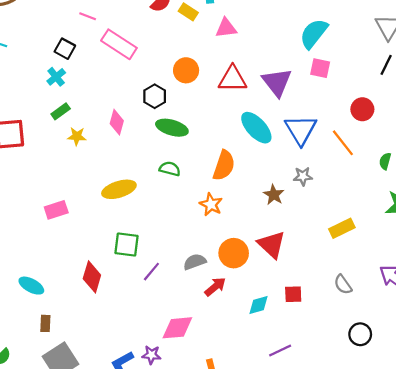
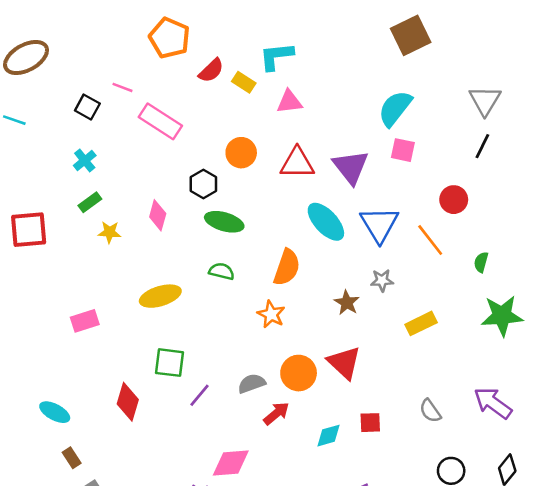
black square: (65, 49) -> (87, 107), moved
yellow rectangle: (342, 228) -> (421, 323), moved
brown rectangle: (45, 323) -> (72, 458), turned -35

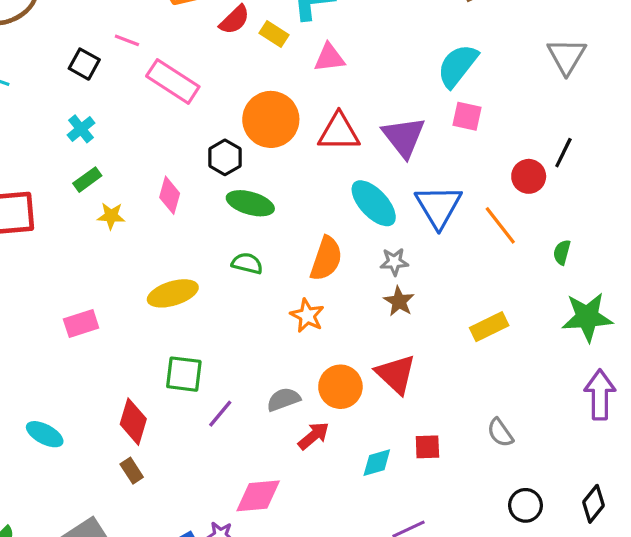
black line: (482, 146) -> (563, 153), moved
orange circle: (241, 153) -> (271, 119), size x1.5
gray star: (382, 280) -> (394, 262), moved
purple arrow: (493, 403) -> (600, 395), moved, turned 54
brown rectangle: (72, 458) -> (132, 471), moved

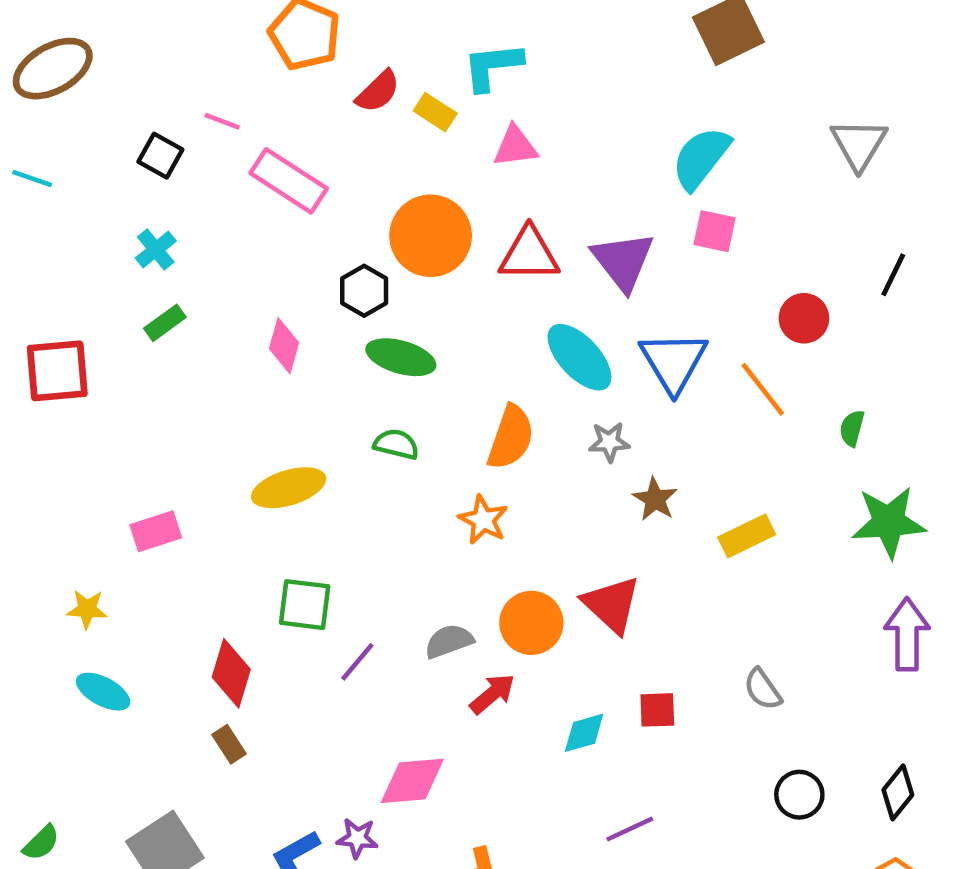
black line: (563, 153) -> (893, 275), moved
yellow star: (111, 216) -> (87, 609), moved
brown star: (399, 301) -> (655, 499), moved

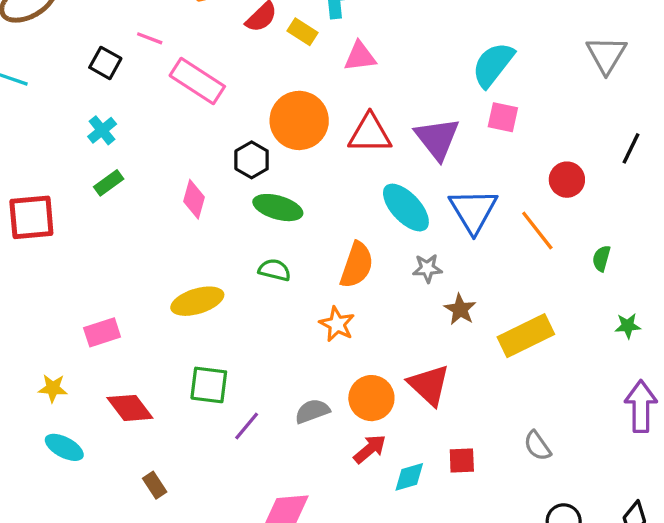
green star: (889, 522) -> (628, 326), size x0.5
yellow rectangle: (747, 536) -> (526, 336), size x1.4
red diamond: (231, 673) -> (130, 408), moved, turned -54
red arrow: (492, 694) -> (370, 449), moved

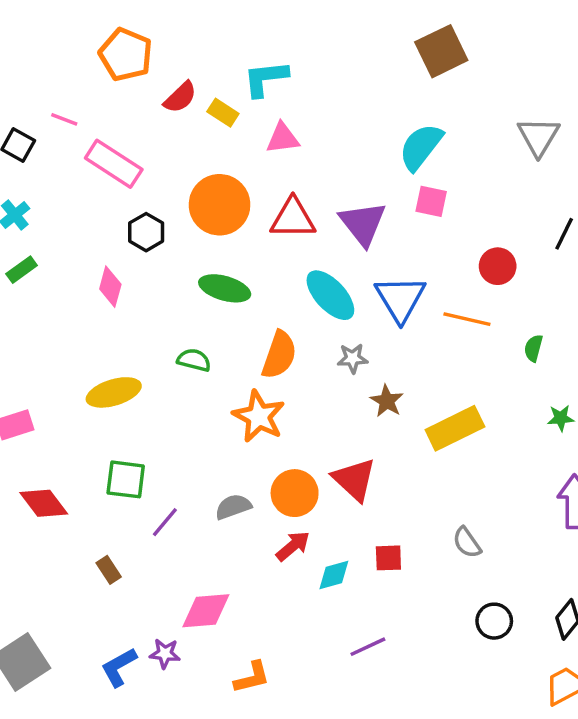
black hexagon: (252, 160) -> (146, 232), moved
green ellipse: (278, 208) -> (225, 288), moved
orange line: (537, 231) -> (467, 319), turned -39
orange star: (337, 324) -> (259, 416), size x1.4
brown rectangle: (155, 485) -> (109, 570), moved

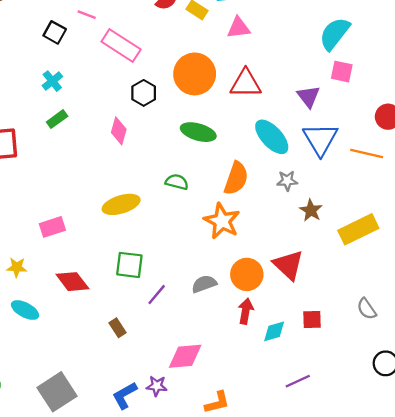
purple triangle: (363, 224) -> (308, 96), moved, size x0.7
red arrow: (293, 546) -> (246, 311), turned -40

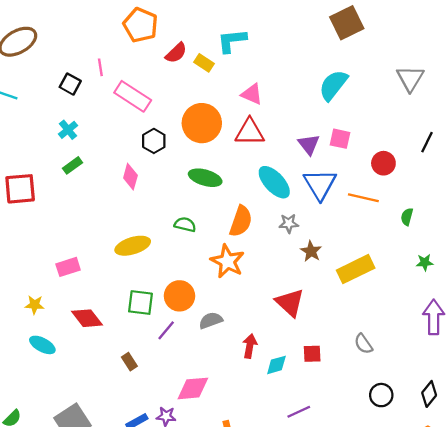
pink line: (87, 15) -> (100, 67), turned 60
pink triangle: (239, 28) -> (252, 94), moved, turned 30
pink square: (342, 72) -> (340, 139), moved
orange circle: (247, 274) -> (179, 296), moved

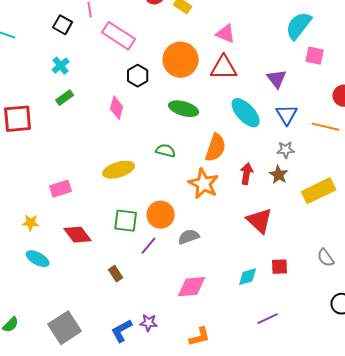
pink square: (340, 139) -> (315, 56), moved
blue triangle: (320, 184) -> (287, 115), size x0.7
gray star: (289, 223) -> (286, 150), moved
red arrow: (250, 346) -> (247, 174), moved
pink diamond: (193, 388) -> (192, 287), moved

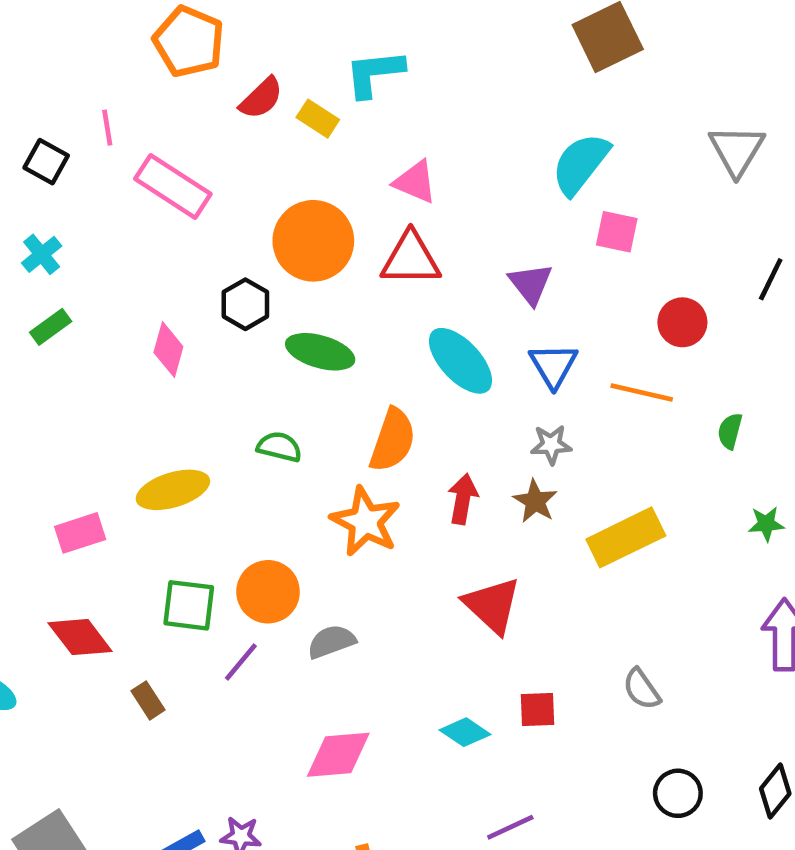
black hexagon: (138, 76) -> (245, 304), moved
pink rectangle: (61, 189) -> (80, 533), moved
brown rectangle: (116, 274) -> (148, 700), moved
cyan diamond: (248, 277) -> (465, 732), turned 50

